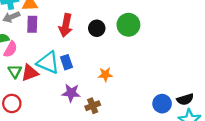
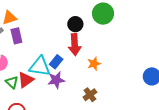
red arrow: (66, 25) -> (75, 45), moved
blue rectangle: (67, 62) -> (56, 62), turned 72
purple star: (71, 93) -> (56, 80), moved

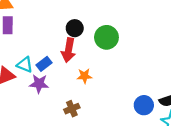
green circle: (103, 14) -> (106, 37), moved
cyan triangle: (40, 66) -> (25, 65), size x0.7

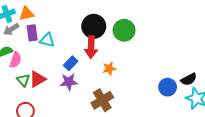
black circle: (75, 28) -> (94, 26), size x1.5
cyan triangle: (25, 65) -> (47, 40), moved
brown cross: (72, 109) -> (102, 100), size x1.5

